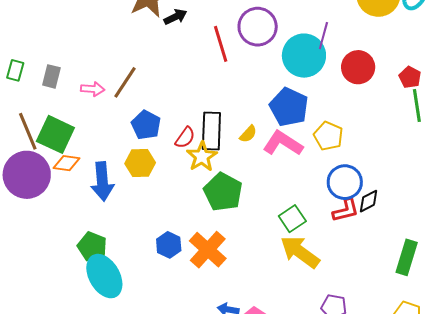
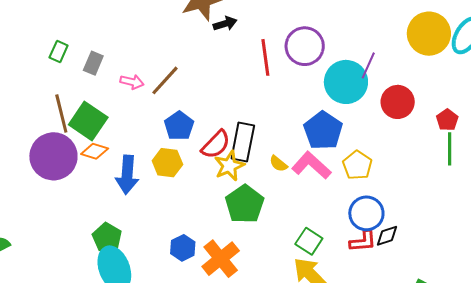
yellow semicircle: (248, 134) -> (278, 164), moved, turned 78
red semicircle: (185, 138) -> (216, 144), size x1.4
green square: (292, 219) -> (309, 241), turned -32

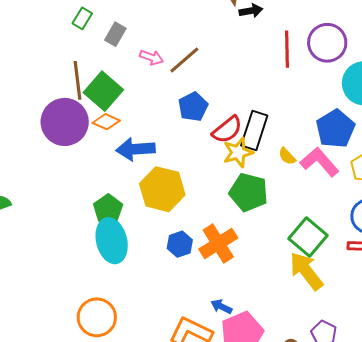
yellow hexagon: (167, 163) -> (162, 189), moved, size x1.5
blue arrow: (127, 175) -> (136, 149), turned 75
green pentagon: (245, 204) -> (249, 192), turned -30
green square: (309, 241) -> (308, 237), size x1.4
blue hexagon: (183, 248) -> (180, 244), moved

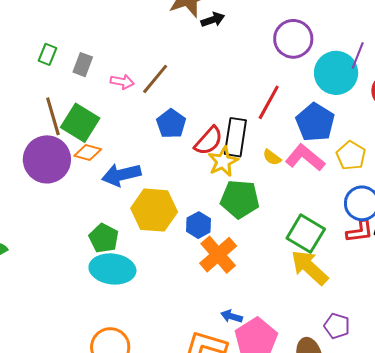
red line: (287, 49) -> (269, 102), moved, turned 39
cyan ellipse: (112, 241) -> (112, 269), turned -60
blue hexagon: (180, 244) -> (198, 225), moved

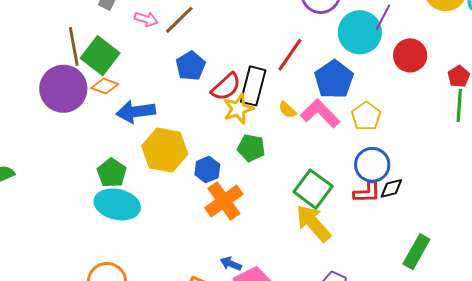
green pentagon: (240, 199) -> (251, 148), size x0.7

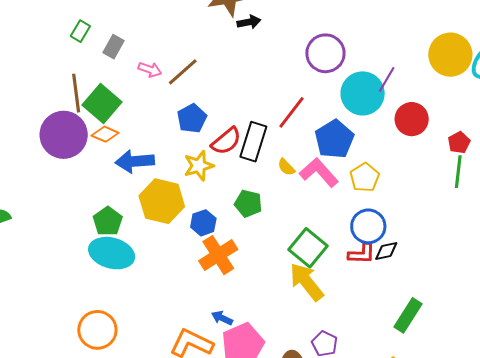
yellow star: (238, 109) -> (199, 166), moved

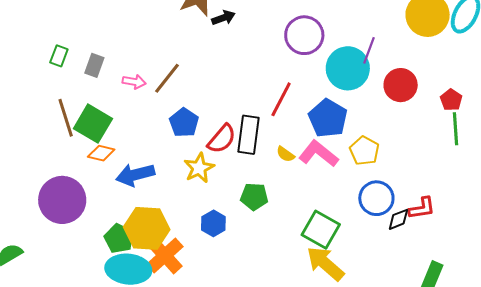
purple circle: (64, 135) -> (62, 200), moved
yellow hexagon: (162, 201) -> (147, 228), moved
red L-shape: (362, 254) -> (422, 208), moved
orange cross: (218, 255) -> (165, 256), moved

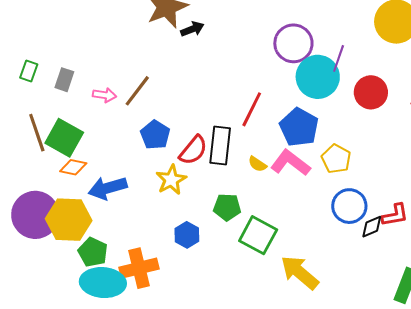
purple circle: (304, 35) -> (293, 43), moved
yellow hexagon: (147, 228) -> (69, 220), moved
green square: (321, 230) -> (258, 235), moved
orange cross: (165, 256) -> (139, 268), turned 30

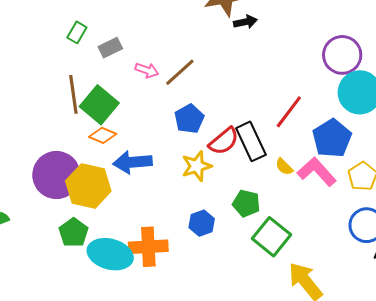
gray rectangle: (64, 80) -> (110, 48), turned 35
black rectangle: (220, 145) -> (251, 141), turned -42
green pentagon: (93, 252) -> (74, 233), moved

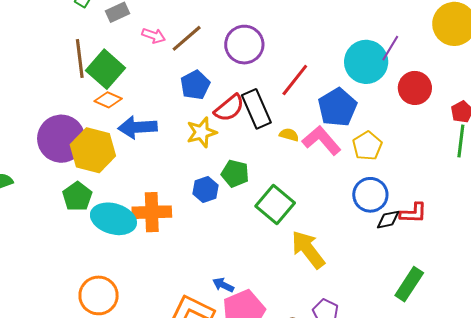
purple circle: (342, 55) -> (244, 45), moved
yellow semicircle: (284, 167) -> (289, 135), turned 150
green pentagon: (246, 203) -> (235, 174), moved

